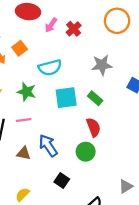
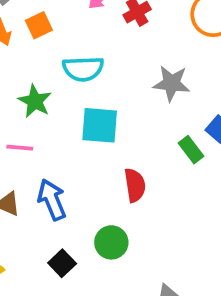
green rectangle: (95, 98) -> (191, 150), moved
green circle: (86, 152) -> (111, 242), moved

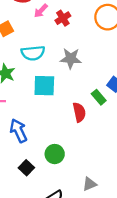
gray star: (171, 83) -> (71, 58), moved
red semicircle: (135, 185) -> (79, 112), moved

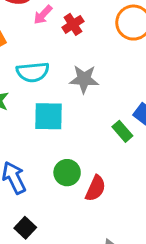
red semicircle: (79, 112) -> (96, 188), moved, turned 36
green circle: (55, 154) -> (67, 173), moved

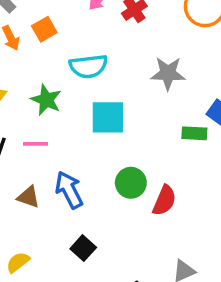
gray star: (84, 79) -> (168, 73), moved
green rectangle: (122, 131) -> (194, 133), turned -45

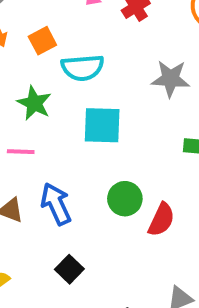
orange square: (44, 29) -> (42, 41), moved

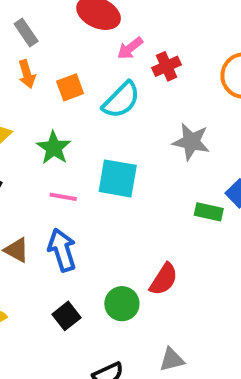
cyan semicircle: (83, 68) -> (121, 100), moved, turned -48
pink line: (21, 152) -> (63, 197), moved
green circle: (125, 199) -> (122, 304), moved

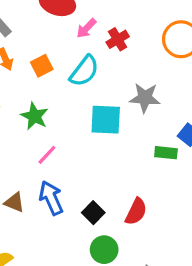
cyan square: (118, 178) -> (106, 120), moved
pink line: (63, 197) -> (47, 155), turned -50
green circle: (122, 304) -> (104, 250), moved
black square: (67, 316) -> (93, 213), moved

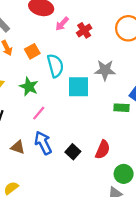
cyan semicircle: (84, 71) -> (55, 66), moved, turned -50
green circle: (104, 250) -> (124, 174), moved

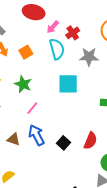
cyan semicircle: (55, 66) -> (57, 49), moved
gray star: (105, 70) -> (89, 57), moved

